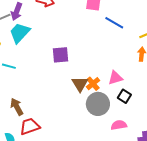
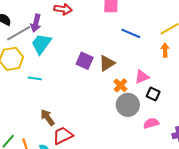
blue line: (114, 23) -> (131, 33), moved
purple square: (60, 55) -> (85, 61), turned 36
brown triangle: (80, 84) -> (107, 63), moved, turned 36

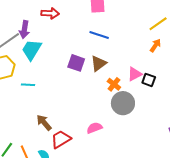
blue line: (131, 33) -> (99, 35), moved
orange arrow: (165, 50) -> (155, 45), turned 40
black square: (153, 94) -> (149, 80), moved
pink semicircle: (151, 123) -> (94, 128), moved

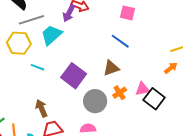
purple arrow: (24, 30) -> (69, 13), moved
purple square: (76, 63) -> (74, 76), moved, size x1.4
black square: (149, 80) -> (154, 99), size x1.5
gray circle: (123, 103) -> (95, 101), moved

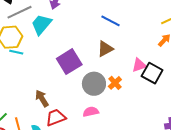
cyan line: (37, 67) -> (16, 52), moved
purple square: (74, 76) -> (69, 62), turned 30
orange cross: (120, 93) -> (115, 83), moved

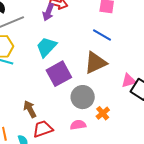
cyan trapezoid: (41, 24) -> (46, 47), moved
brown triangle: (105, 49) -> (96, 63), size x1.4
orange cross: (115, 83) -> (103, 113), moved

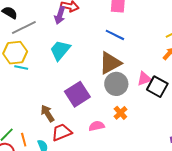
purple square: (59, 74) -> (77, 94), moved
gray circle: (83, 97) -> (116, 84), moved

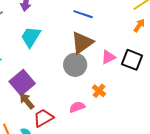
pink triangle: (144, 79) -> (108, 57), moved
gray circle: (116, 84) -> (75, 65), moved
purple square: (77, 94) -> (22, 82), moved

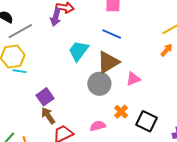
cyan trapezoid: (31, 37) -> (79, 51), moved
black square: (132, 60) -> (147, 121), moved
purple square: (22, 82) -> (45, 97), size x0.7

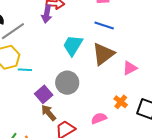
cyan line: (20, 71) -> (25, 70), moved
gray circle: (99, 84) -> (67, 83), moved

